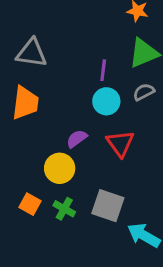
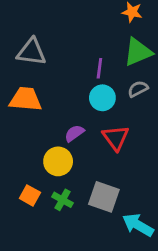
orange trapezoid: (25, 103) -> (26, 99), turned -92

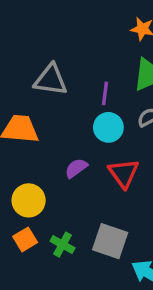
gray triangle: (31, 52) -> (51, 80), moved
yellow circle: (58, 161) -> (29, 200), moved
orange square: (30, 195) -> (25, 239), turned 30

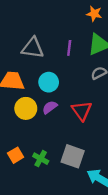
purple line: (105, 93) -> (69, 48), moved
cyan circle: (108, 127) -> (49, 82), moved
yellow circle: (29, 200) -> (26, 108), moved

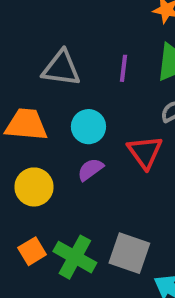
yellow circle: (26, 108) -> (34, 187), moved
red triangle: (82, 111) -> (145, 152), moved
green cross: (41, 159) -> (75, 257), size x1.5

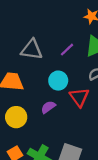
purple line: (124, 68) -> (67, 50), turned 40
cyan circle: (88, 127) -> (58, 81), moved

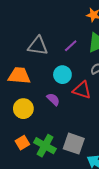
red triangle: (79, 97) -> (82, 90), turned -36
purple semicircle: (48, 107) -> (53, 99), turned 80

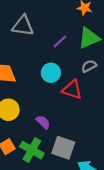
gray triangle: (38, 46) -> (23, 26), moved
purple semicircle: (53, 99) -> (43, 122), moved

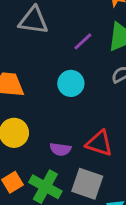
red triangle: (72, 90) -> (99, 143), moved
purple semicircle: (43, 122) -> (60, 149), turned 144

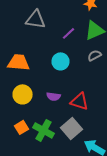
purple semicircle: (60, 149) -> (54, 96), moved
gray square: (87, 184) -> (72, 128), turned 30

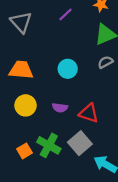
gray triangle: (36, 19) -> (21, 22), moved, turned 40
purple line: (68, 33) -> (65, 14), moved
orange square: (22, 127) -> (24, 151), moved

